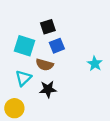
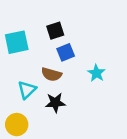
cyan square: (24, 46) -> (17, 42), moved, turned -30
cyan star: (95, 64) -> (96, 73), moved

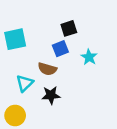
black square: (55, 31) -> (69, 28), moved
cyan star: (96, 73) -> (89, 57), moved

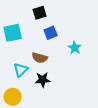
black square: (69, 28) -> (40, 13), moved
blue square: (60, 49) -> (51, 33), moved

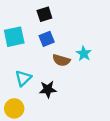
blue square: (51, 33) -> (47, 39), moved
brown semicircle: (40, 58) -> (61, 60), moved

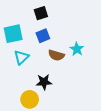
cyan triangle: (23, 78) -> (21, 57), moved
yellow circle: (14, 108) -> (30, 99), moved

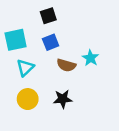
black star: (44, 82) -> (63, 99), moved
yellow circle: (30, 99) -> (28, 99), moved

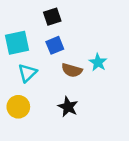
yellow circle: (28, 99) -> (18, 107), moved
black star: (63, 99) -> (68, 107), turned 30

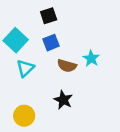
cyan square: (17, 43) -> (16, 40), turned -35
yellow circle: (18, 107) -> (24, 116), moved

